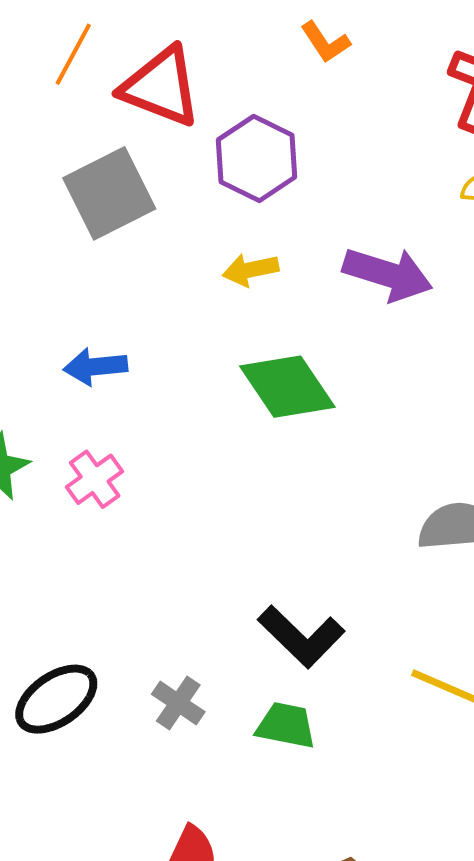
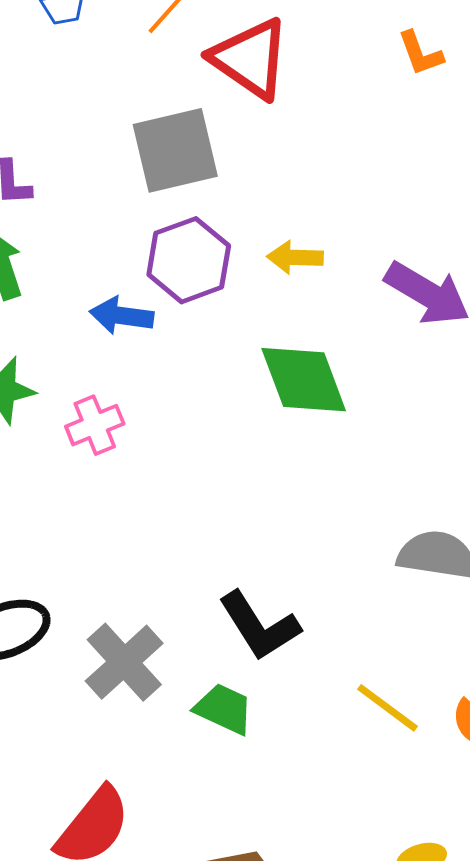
purple hexagon: (257, 159) -> (189, 260), moved
gray cross: (178, 703) -> (124, 662), size x1.5

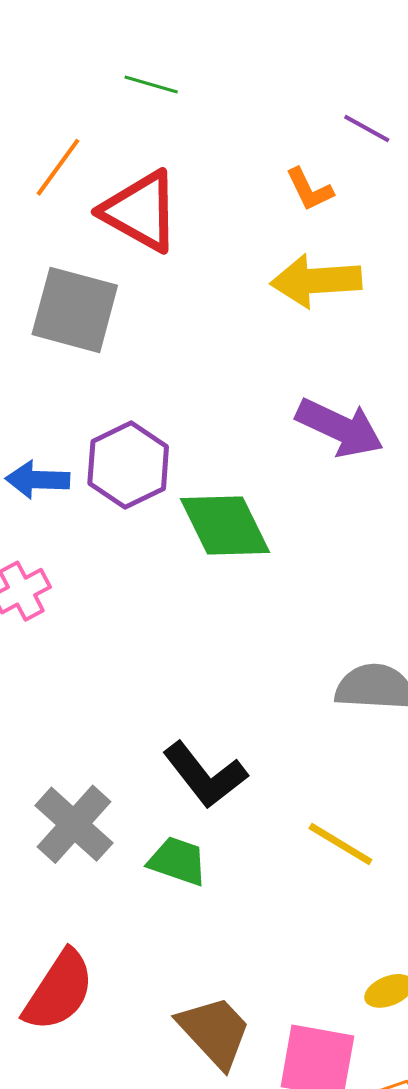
gray square: (175, 150) -> (75, 310), turned 34
yellow arrow: (295, 257) -> (316, 281), moved, size x1.6
purple hexagon: (189, 260) -> (128, 465), moved

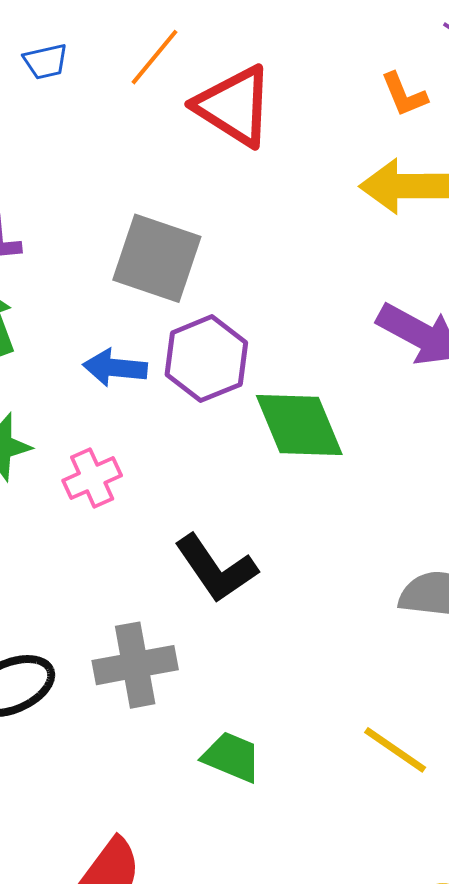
gray square: (75, 310) -> (157, 258), moved
black L-shape: (205, 775) -> (216, 569), moved
gray cross: (74, 824) -> (135, 665), moved, turned 34

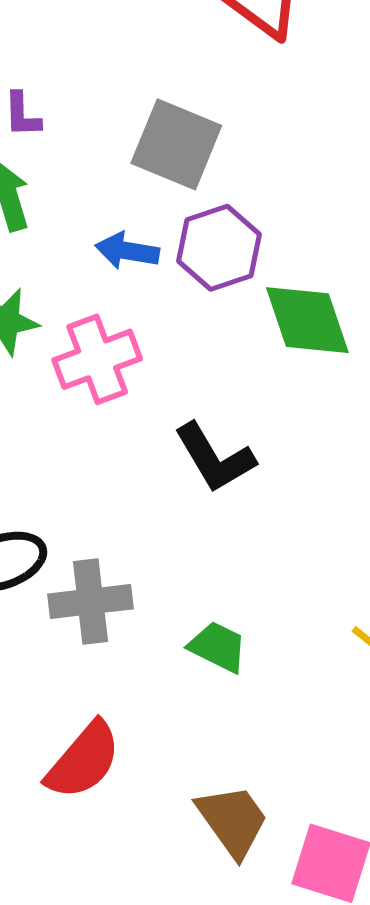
pink cross: (92, 478) -> (97, 359), size x1.5
gray cross: (135, 665) -> (90, 601), moved

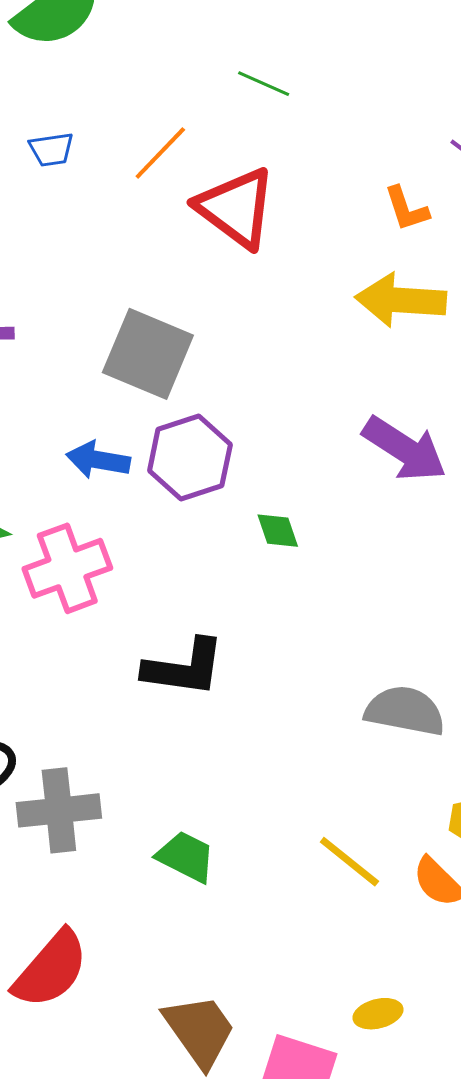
green diamond: (307, 320) -> (278, 531), size x0.5
black L-shape: (215, 458) -> (184, 668), turned -52

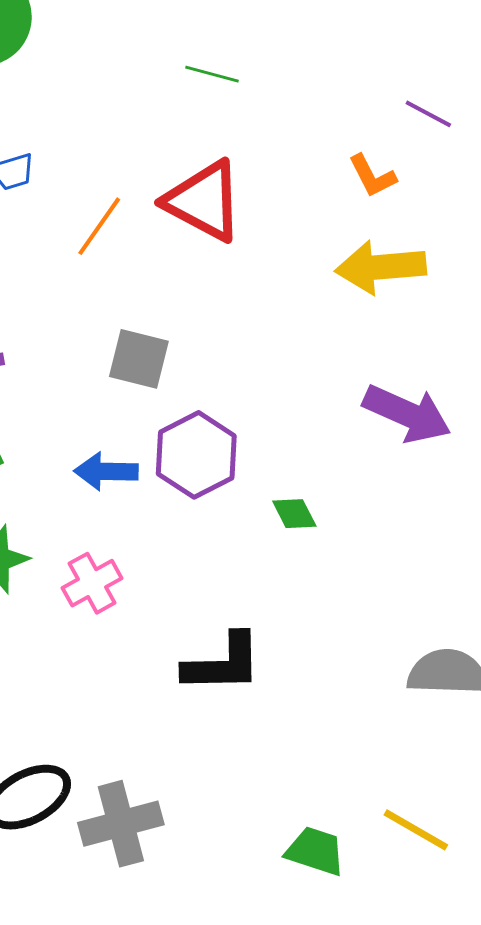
orange line: (160, 153) -> (99, 226), moved
gray square: (148, 354) -> (139, 359), size x0.7
pink cross: (67, 568) -> (92, 583), size x0.7
green trapezoid: (186, 857) -> (315, 851), moved

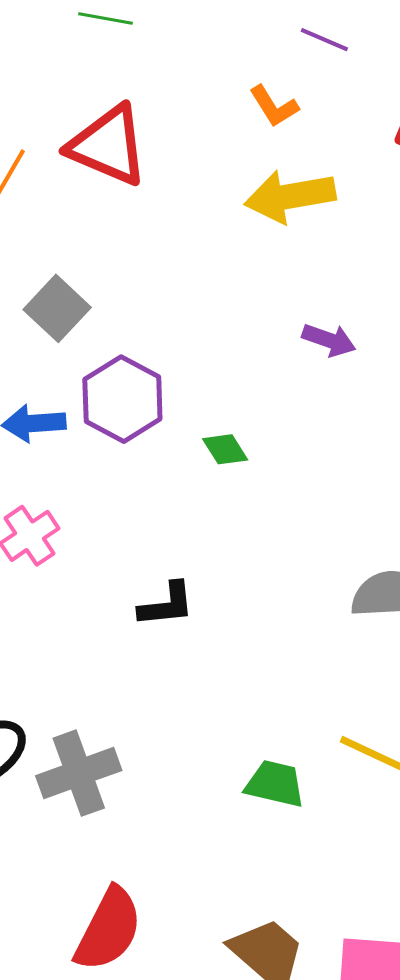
gray square: (139, 359) -> (57, 308), turned 34
purple arrow: (407, 414) -> (329, 340), size x0.6
black L-shape: (223, 663) -> (167, 605), size x0.7

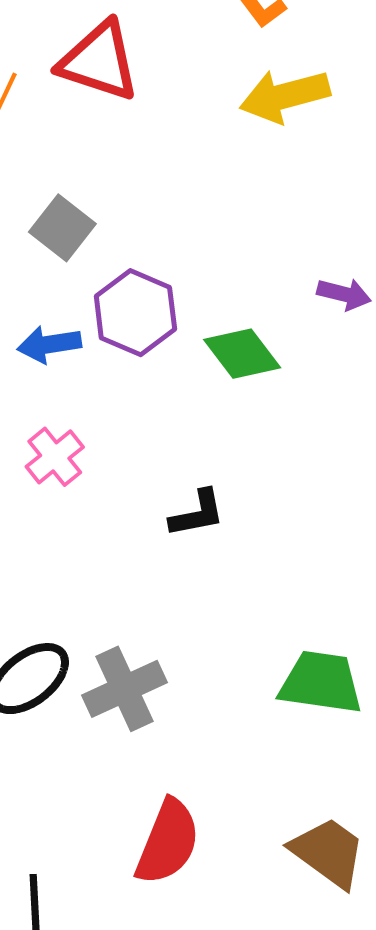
purple arrow: (329, 340) -> (344, 294), moved
green diamond: (225, 449) -> (242, 354), size x1.6
green trapezoid: (275, 784) -> (321, 682), size x1.4

